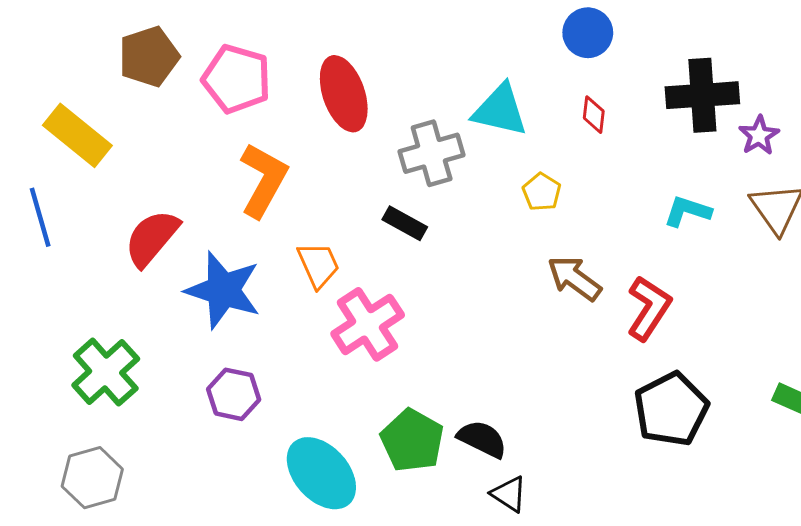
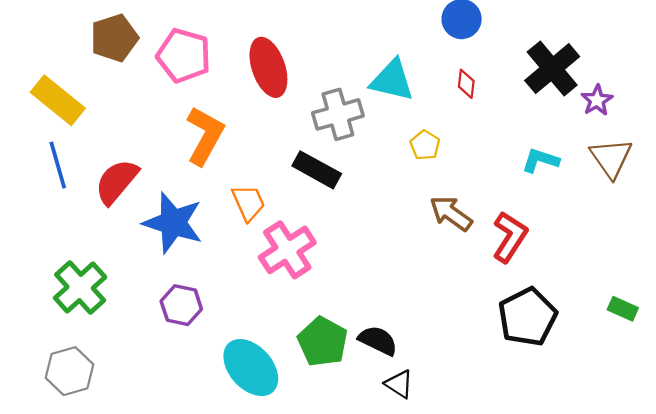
black cross: (702, 95) -> (552, 69), turned -36
blue line: (40, 217) -> (58, 165), moved
black rectangle: (405, 223) -> (317, 170), size x1.4

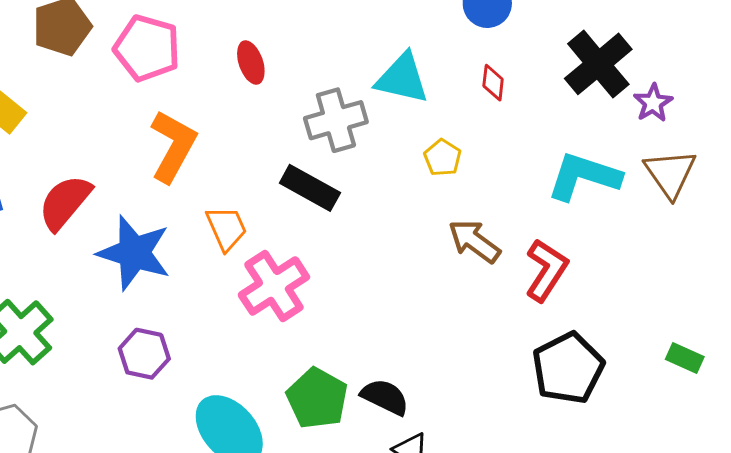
red ellipse: (268, 67) -> (251, 63), size x0.6
cyan L-shape: (540, 160) -> (584, 176), size x1.6

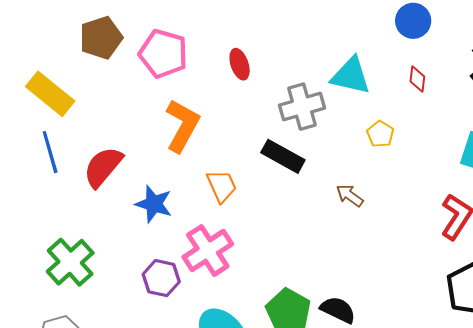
brown arrow: (474, 241) -> (350, 195), moved, size x0.7
blue star: (134, 253) -> (154, 204), size x0.7
pink cross: (274, 286) -> (208, 251), moved

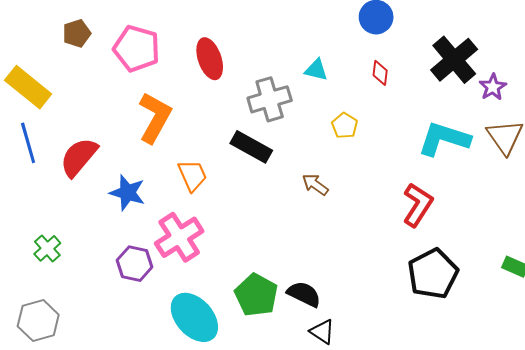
brown pentagon: (101, 38) -> (77, 33), size x0.7
red ellipse: (240, 64) -> (210, 59), size x1.4
cyan triangle: (351, 76) -> (316, 70), size x0.6
green cross: (70, 262) -> (47, 248), size x0.6

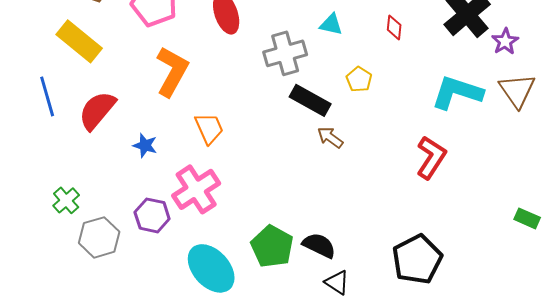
yellow rectangle: (28, 87) -> (79, 41), moved
black rectangle: (251, 147) -> (310, 100), moved
blue star: (127, 193) -> (145, 145), size x0.7
black pentagon: (433, 274) -> (417, 259), moved
gray hexagon: (38, 320) -> (99, 237), moved

